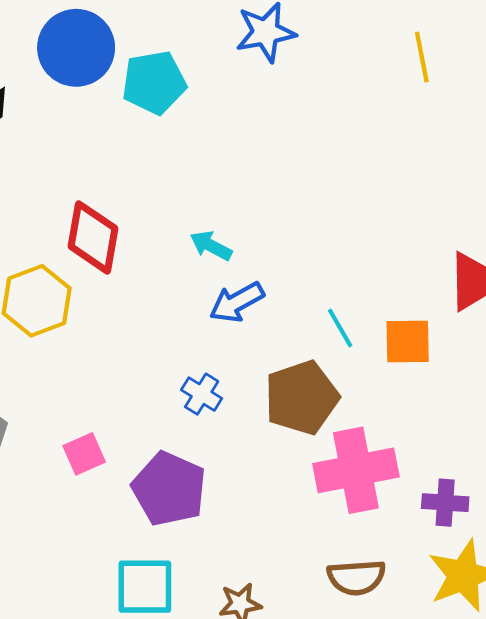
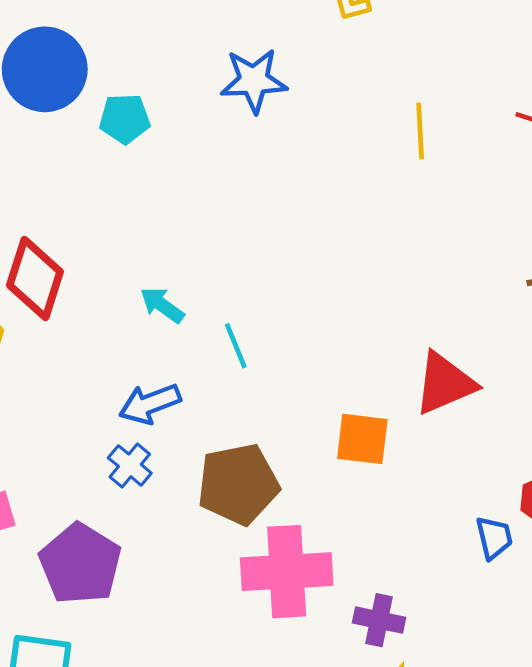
cyan pentagon: (154, 82) -> (125, 119), size x0.7
blue arrow: (237, 302) -> (150, 404), moved
cyan line: (340, 328) -> (236, 346), moved

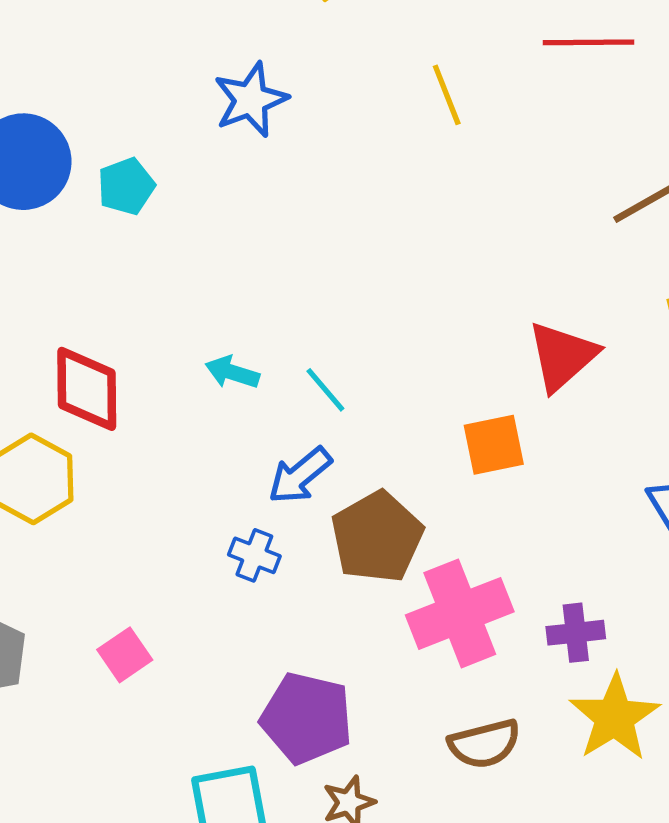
blue arrow: (150, 404) -> (300, 475), moved
purple pentagon: (80, 564) -> (307, 718), moved

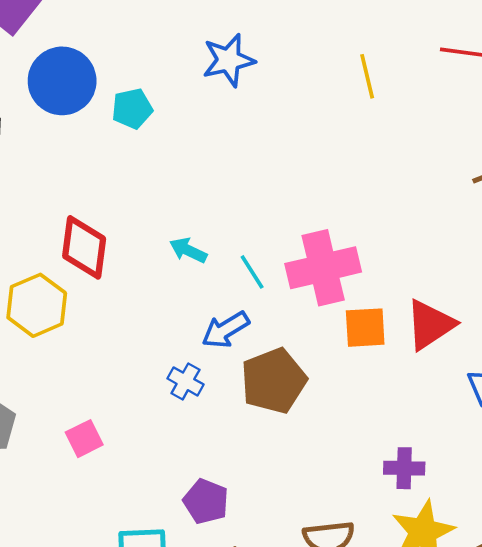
red triangle: (562, 356) -> (430, 325), moved
pink cross: (460, 613) -> (323, 268), moved
purple pentagon: (307, 718) -> (206, 501), size x0.7

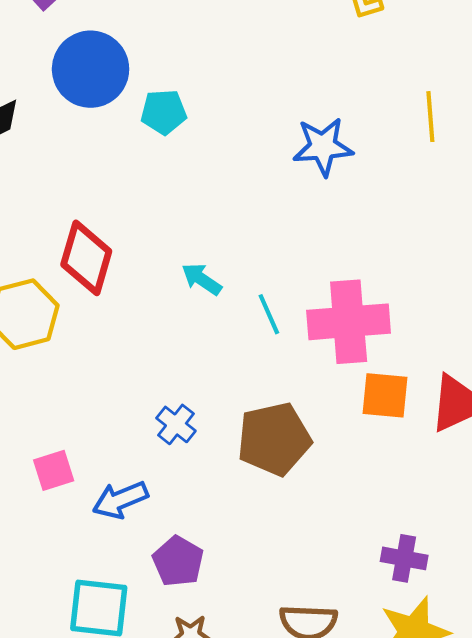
blue star: (229, 60) -> (323, 147), moved
blue arrow: (226, 330) -> (120, 500), moved

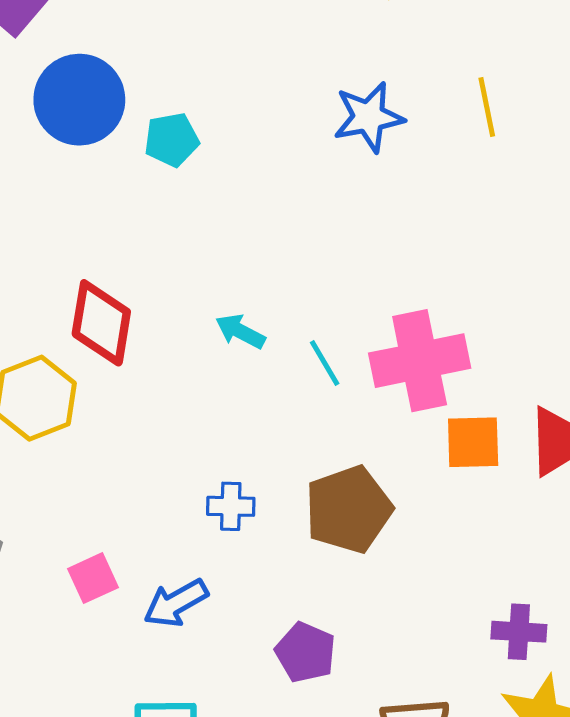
blue star: (323, 147) -> (369, 117), moved
blue cross: (176, 424) -> (231, 506), turned -30
purple pentagon: (178, 561) -> (306, 652), moved

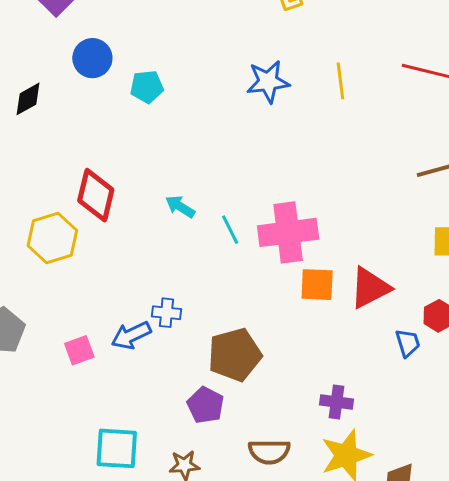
blue circle: (79, 100) -> (92, 58), size x0.7
brown pentagon: (349, 509) -> (235, 355), moved
blue arrow: (176, 603) -> (131, 335), moved

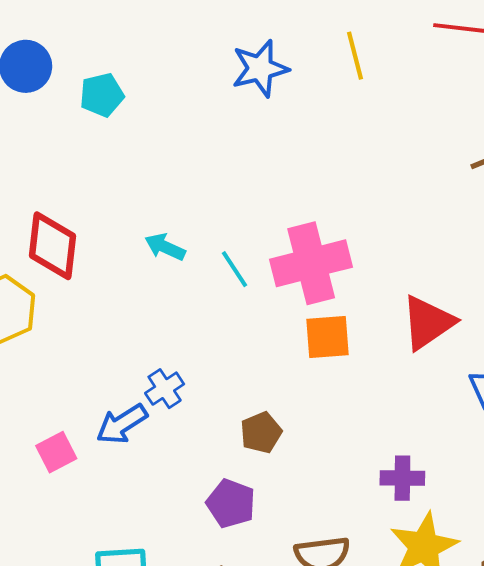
orange square: (317, 285) -> (327, 337), moved
blue cross: (166, 313) -> (165, 389), turned -32
brown pentagon: (235, 355) -> (261, 433), size x0.6

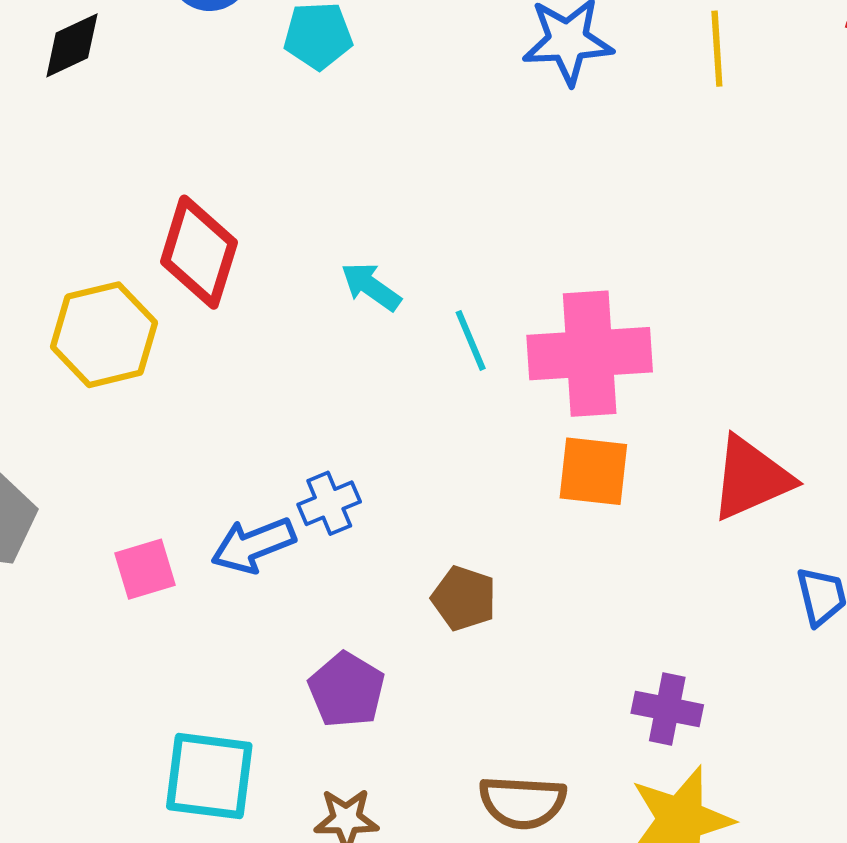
brown pentagon: (261, 433) -> (464, 598), turned 30
purple pentagon: (231, 503) -> (347, 690), moved

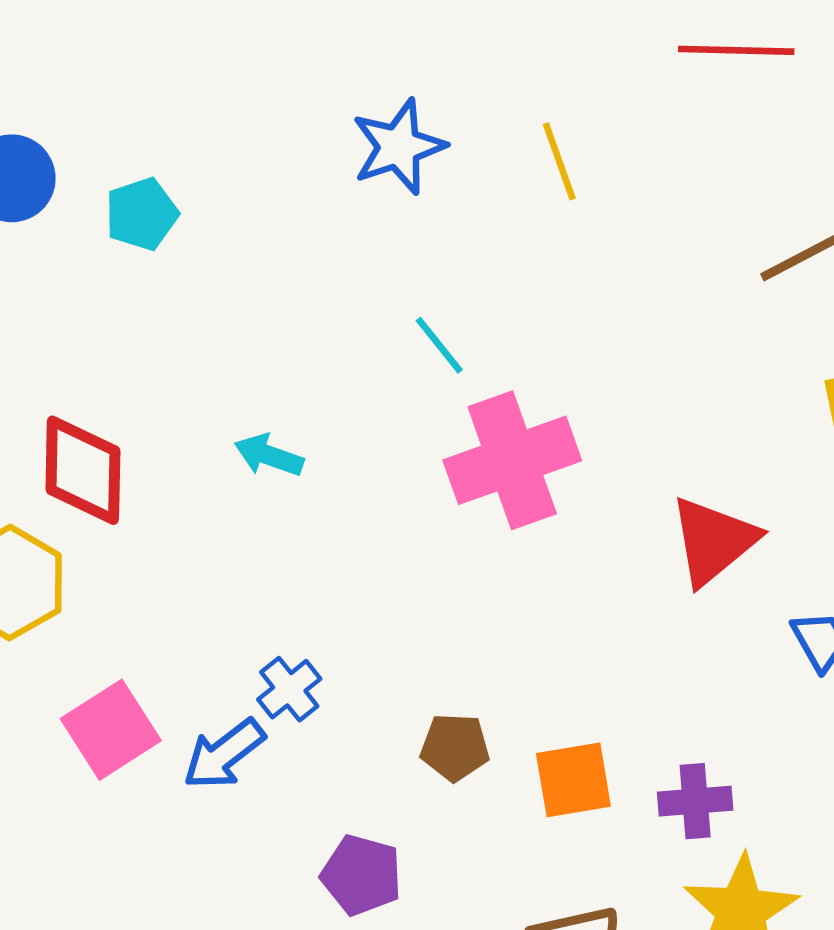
yellow line: (717, 49) -> (559, 161), moved
cyan line: (471, 340) -> (439, 345), moved
orange square: (593, 471) -> (573, 780), moved
pink square: (145, 569) -> (111, 730), moved, size x1.4

